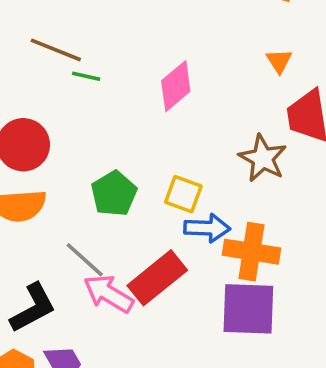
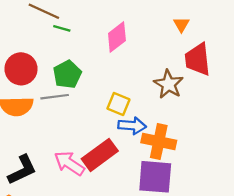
green pentagon: (114, 194) -> (67, 74), moved
gray line: (85, 260) -> (55, 97), moved, turned -52

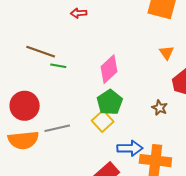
green pentagon: (67, 74) -> (110, 102), moved
brown star: (169, 84) -> (160, 108), size x0.6
yellow square: (118, 104) -> (103, 121), moved, turned 30

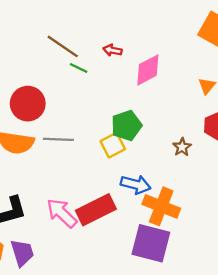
red arrow: (79, 13) -> (113, 50), moved
pink diamond: (109, 69) -> (148, 70), moved

